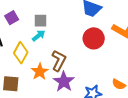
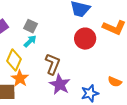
gray square: (41, 21) -> (31, 26), turned 32
orange star: (40, 72) -> (20, 78), moved

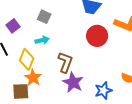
gray square: (31, 26) -> (44, 17), moved
cyan arrow: (30, 41) -> (42, 40), turned 32

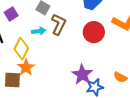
brown L-shape: (65, 62) -> (59, 24), moved
purple star: (73, 82) -> (82, 75), moved

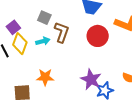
yellow diamond: (21, 49) -> (20, 44), moved
orange star: (26, 67) -> (45, 77), moved, turned -30

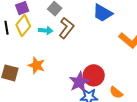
red circle: (98, 36) -> (94, 75), moved

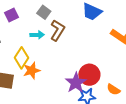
yellow diamond: (23, 26) -> (21, 58), moved
orange star: (37, 65) -> (32, 71), turned -30

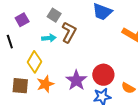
orange star: (32, 71) -> (45, 84), moved
purple star: (76, 83) -> (76, 80), moved

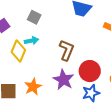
brown L-shape: (69, 32) -> (67, 50), moved
yellow diamond: (35, 62) -> (18, 51), moved

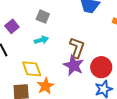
yellow diamond: (18, 51) -> (32, 69), moved, turned -40
purple star: (63, 80) -> (74, 65), moved

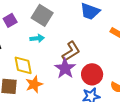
gray square: (43, 17) -> (42, 15), size x1.5
brown L-shape: (77, 48) -> (71, 51), turned 30

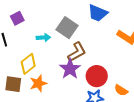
gray square: (42, 15) -> (67, 28), moved
yellow diamond: (23, 65) -> (28, 64), turned 60

